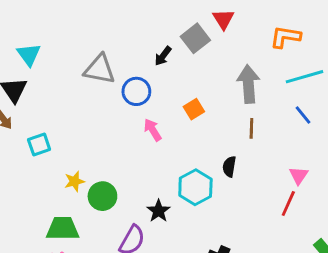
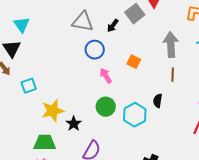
gray triangle: (100, 69) -> (83, 22), moved
orange square: (194, 109) -> (134, 62), turned -32
yellow star: (74, 181) -> (53, 111), size x1.6
green circle: (102, 196) -> (106, 107), moved
black star: (159, 211) -> (74, 124), moved

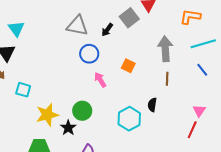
cyan square: (29, 86) -> (23, 90), turned 35
green circle: (106, 107) -> (82, 111), moved

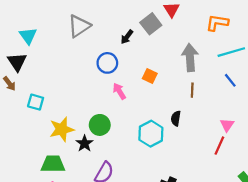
gray triangle: (77, 26) -> (79, 26), moved, turned -45

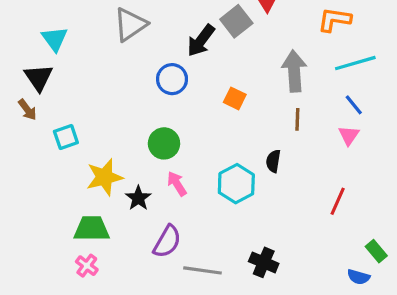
black arrow: (127, 37) -> (201, 41), size x1.5
pink arrow: (119, 91) -> (177, 184), moved
cyan square: (36, 102) -> (66, 137), turned -35
green circle: (100, 125) -> (164, 143), moved
pink triangle: (227, 125) -> (349, 135), moved

